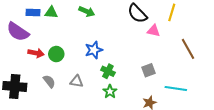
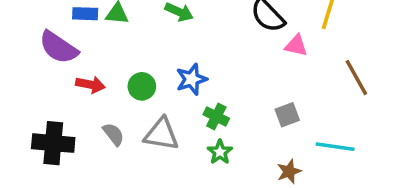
green circle: (56, 54) -> (142, 86), moved
gray triangle: (77, 81) -> (161, 134), size x1.5

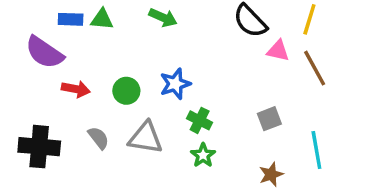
brown line: (356, 78) -> (315, 68), moved
cyan line: (335, 147) -> (316, 150), turned 72

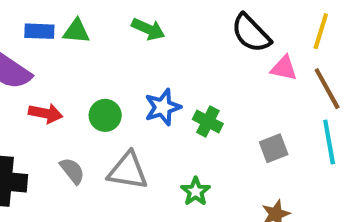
green cross: (200, 120) -> (208, 122), moved
cyan line: (316, 150) -> (329, 142), moved

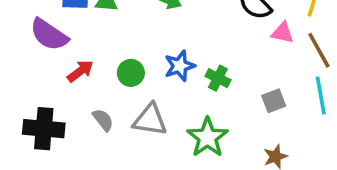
red arrow: (46, 113) -> (80, 71), turned -48
green star: (196, 191) -> (207, 137), size x1.6

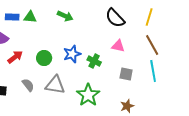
pink triangle: (282, 33) -> (118, 46), moved
gray square: (274, 101) -> (126, 74), turned 32

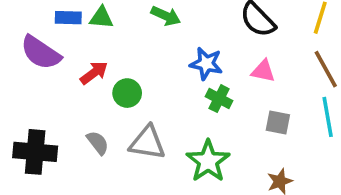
blue star: (72, 54) -> (206, 64), moved, turned 30
red arrow: (15, 57) -> (94, 73), moved

